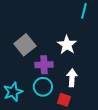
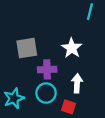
gray square: (25, 45) -> (27, 48), turned 30

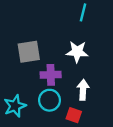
cyan line: (90, 12) -> (83, 12), moved
white star: (72, 48) -> (77, 52), turned -30

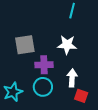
red square: (74, 115) -> (81, 96), moved

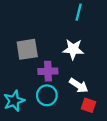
white arrow: (72, 78) -> (79, 85), turned 120

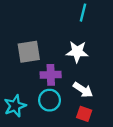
red square: (89, 105) -> (84, 114), moved

